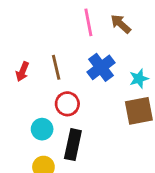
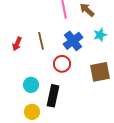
cyan star: (139, 79) -> (100, 35), moved
red circle: (67, 104) -> (62, 64), moved

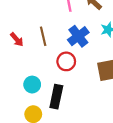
red arrow: (17, 44) -> (17, 39), turned -64

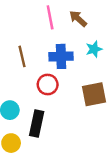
blue cross: (78, 36) -> (61, 56), turned 35

